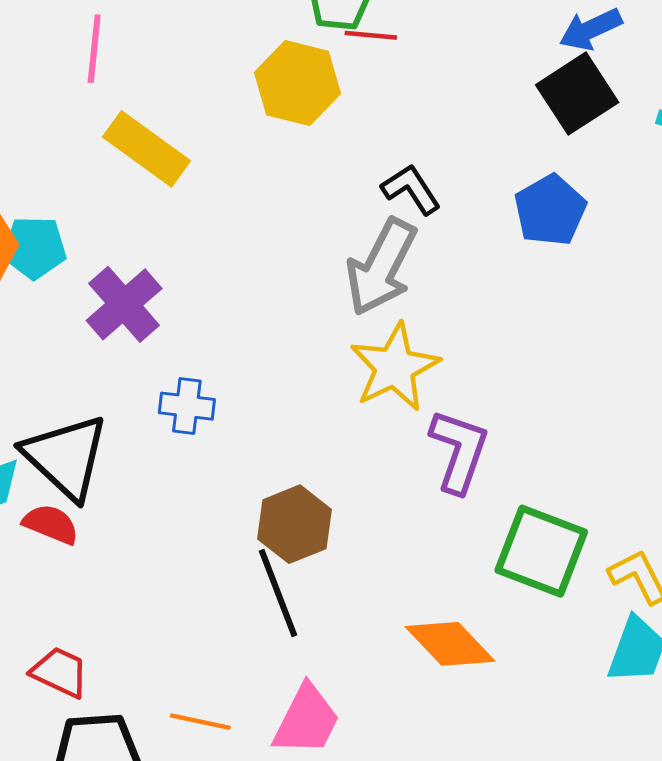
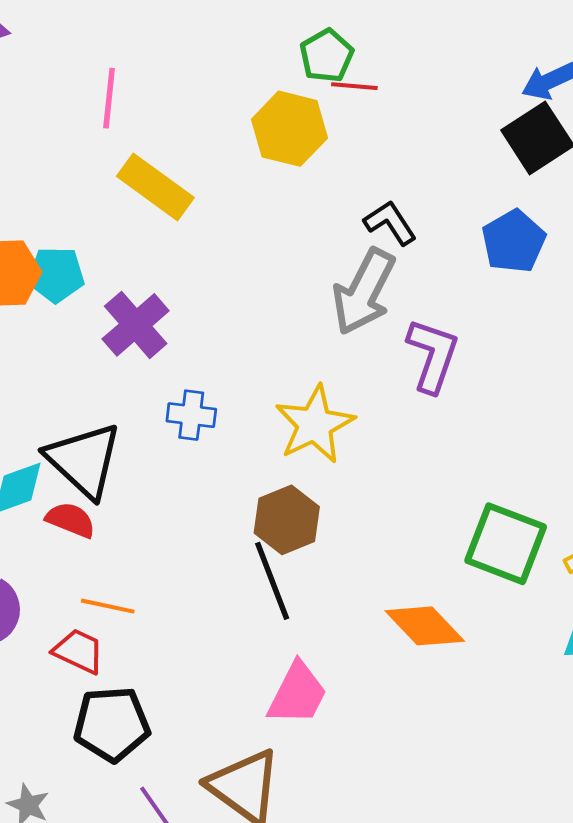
yellow star: (395, 367) -> (315, 424), moved
purple L-shape: (459, 451) -> (433, 355), moved
orange line: (200, 722) -> (108, 606), moved

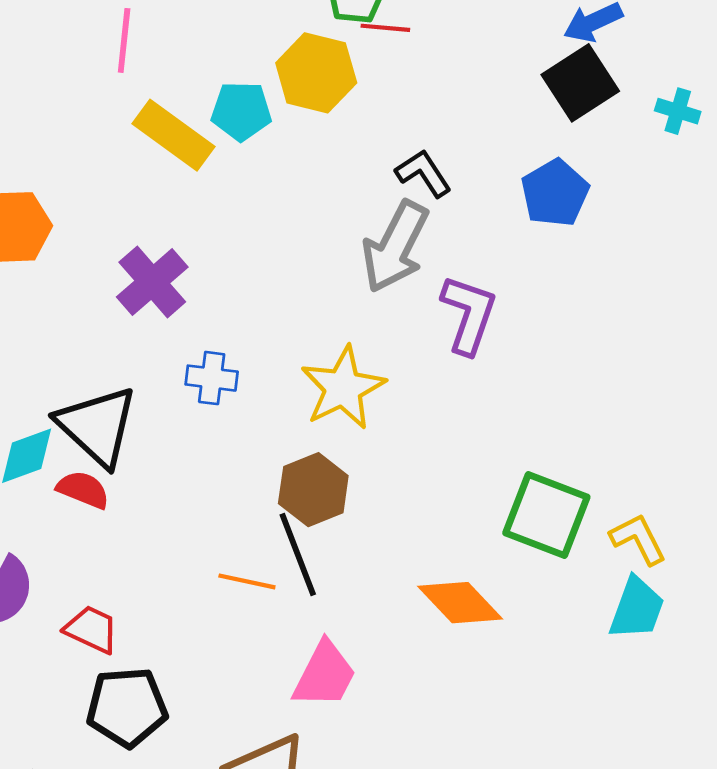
cyan pentagon: (56, 275) -> (241, 111), moved
orange line: (108, 606) -> (247, 581), moved

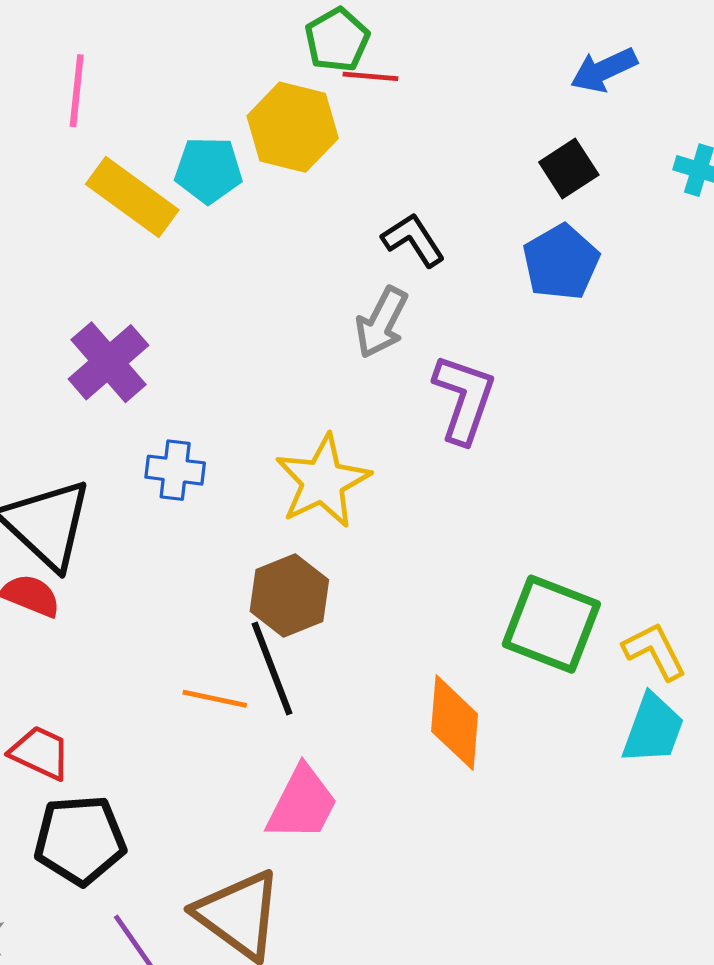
black square: (580, 83) -> (569, 168), moved, size x0.7
gray arrow: (395, 247) -> (382, 322), size x0.7
orange diamond: (460, 603) -> (455, 723), turned 48

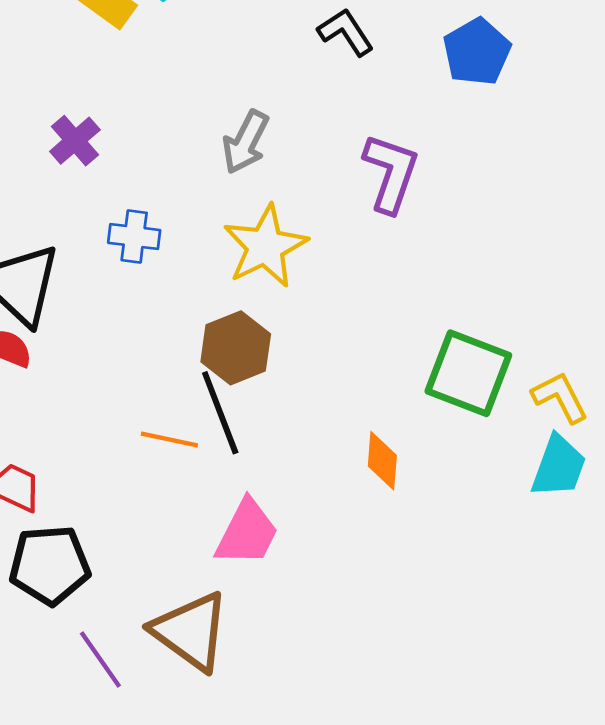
gray arrow: (382, 322) -> (246, 142), moved
purple cross: (108, 362) -> (75, 141), size x0.7
orange diamond: (455, 723) -> (382, 461), size x0.7

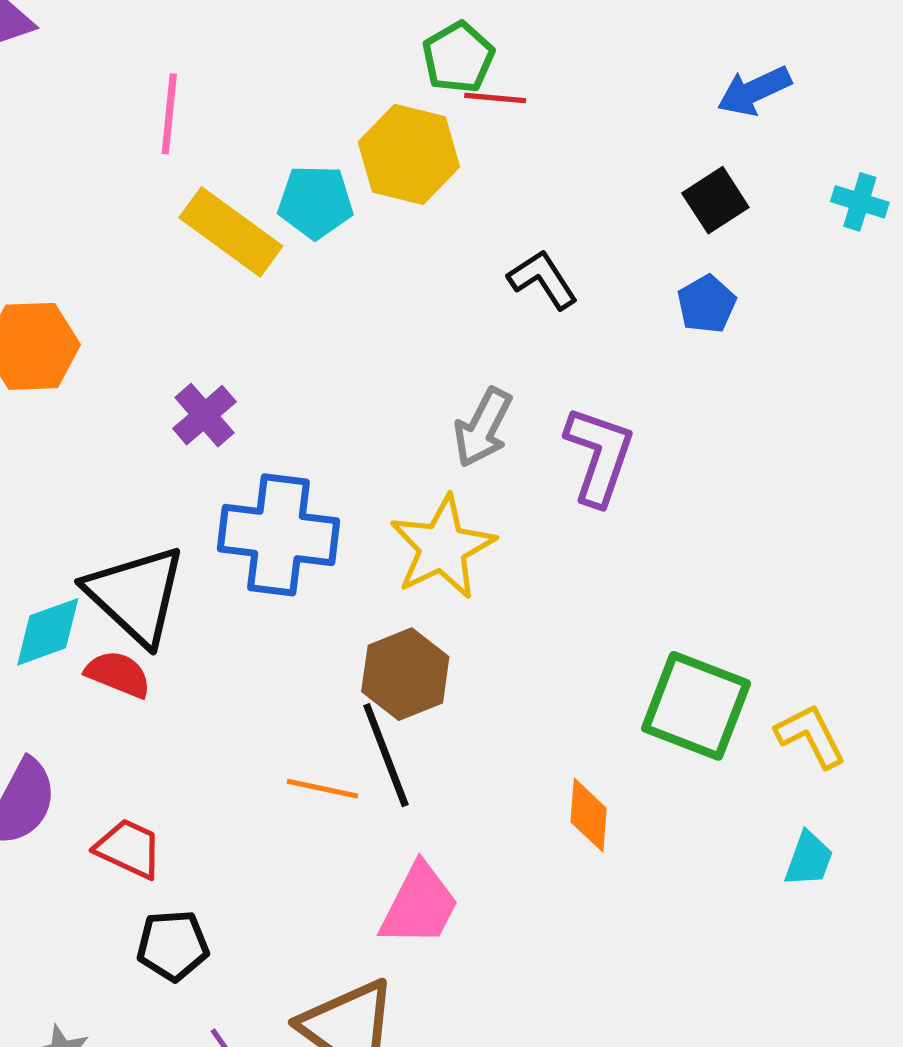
blue pentagon: (477, 52) -> (707, 304), size x0.7
gray arrow: (246, 142) -> (483, 427), moved
blue cross: (134, 236) -> (278, 535), size x1.8
cyan trapezoid: (559, 466) -> (809, 859), moved, size x0.7
black pentagon: (50, 565) -> (173, 945), size x0.7

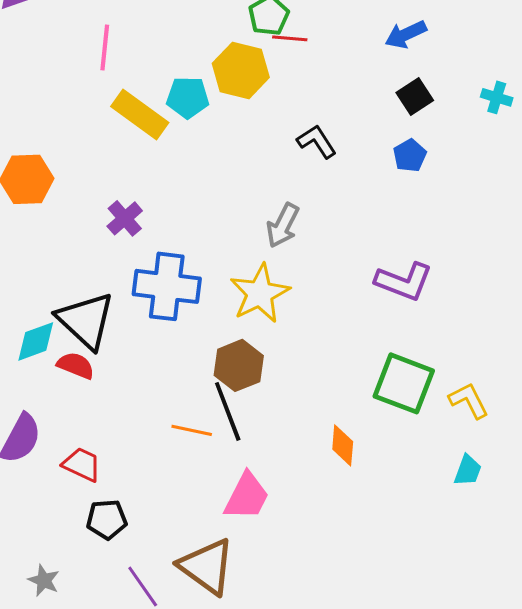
blue arrow: (754, 91) -> (406, 34), moved
purple L-shape: (599, 456) -> (404, 281), moved, turned 92

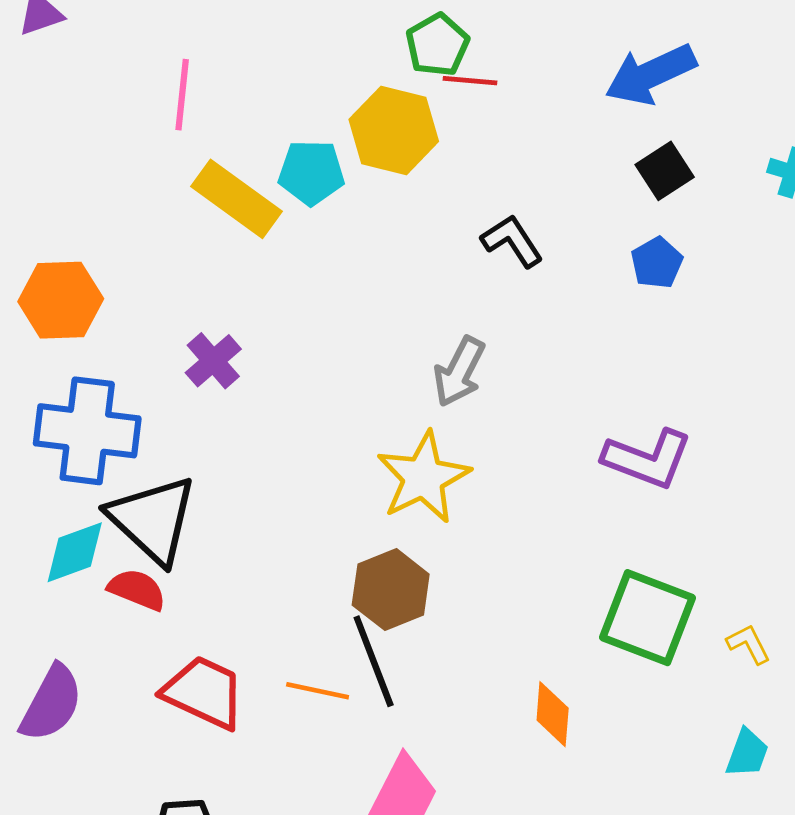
blue arrow: (406, 34) -> (651, 74), size x1.4
blue cross: (167, 286) -> (87, 431), moved
yellow L-shape: (469, 400) -> (749, 644), size x0.7
red trapezoid: (82, 464) -> (204, 692), moved, size x1.4

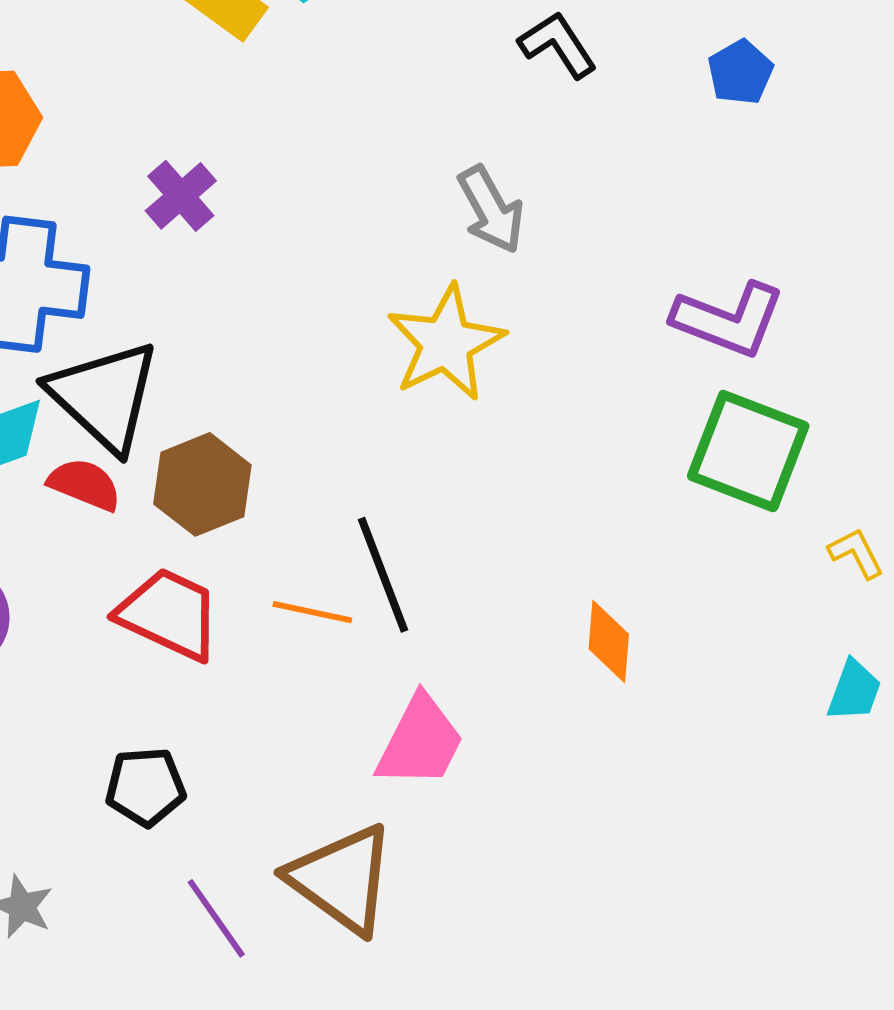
gray arrow: (459, 372) -> (491, 210), turned -56
brown hexagon: (391, 590) -> (202, 484), moved
green square: (648, 618) -> (748, 451), moved

